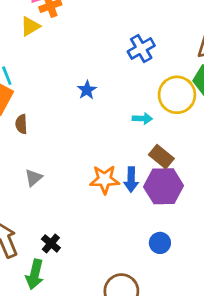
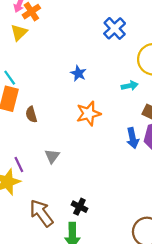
orange star: (105, 179) -> (89, 114), moved

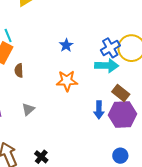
blue cross: (115, 28) -> (110, 48), moved
cyan arrow: (130, 86) -> (107, 66), size x1.6

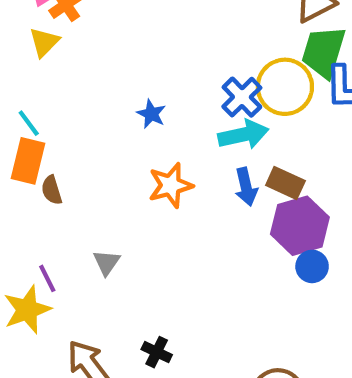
brown semicircle: (19, 71) -> (52, 190), moved
blue arrow: (99, 110) -> (246, 187), moved
blue circle: (120, 156) -> (312, 266), moved

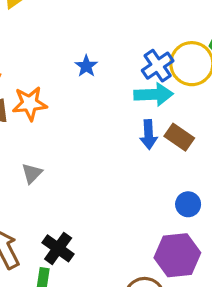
orange star: (171, 185) -> (30, 103), moved
purple hexagon: (300, 226) -> (177, 255), moved
black cross: (157, 352) -> (58, 248), size x1.4

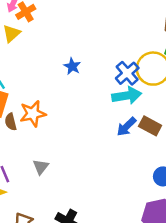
blue star: (86, 66) -> (72, 66), moved
blue arrow: (149, 135) -> (126, 127), turned 55

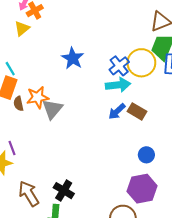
blue star: (72, 66) -> (73, 58), size x1.5
gray triangle: (41, 167) -> (52, 109), moved, size x1.5

